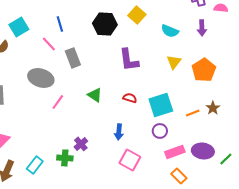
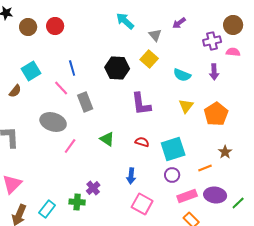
orange line: (193, 113) -> (205, 168), moved

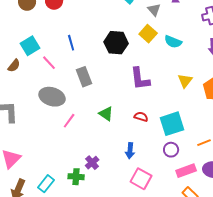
cyan semicircle: (182, 75) -> (173, 42), moved
pink line: (61, 88) -> (49, 63), moved

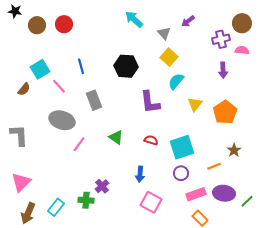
yellow square: (148, 34) -> (169, 57), moved
cyan semicircle: (173, 42) -> (176, 81), moved, turned 108

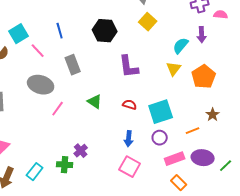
cyan semicircle: (176, 81) -> (181, 46), moved
blue arrow: (140, 174) -> (129, 139), moved

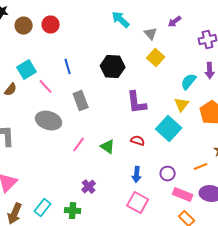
green triangle: (95, 102) -> (108, 147), moved
pink line: (58, 109) -> (79, 145), moved
cyan square: (161, 112) -> (169, 129), moved, turned -30
pink rectangle: (175, 159) -> (183, 195), turned 42
green cross: (65, 165) -> (73, 211), moved

